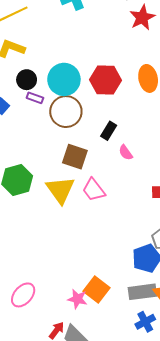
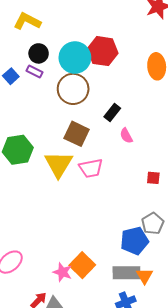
red hexagon: (106, 80) -> (103, 51), moved
purple rectangle: (35, 98) -> (34, 71), moved
pink trapezoid: (94, 190) -> (91, 168), turned -70

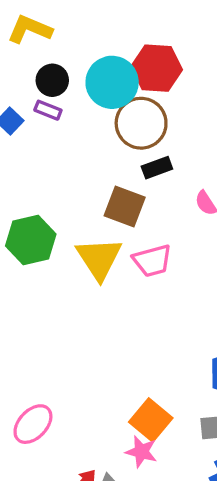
brown circle: (73, 89) -> (141, 123), moved
black rectangle: (112, 113) -> (157, 168), moved, turned 36
pink star: (63, 272) -> (141, 452), moved

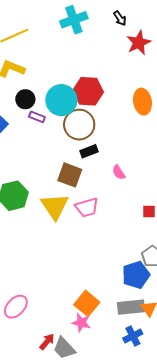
purple rectangle: (48, 110) -> (37, 117), moved

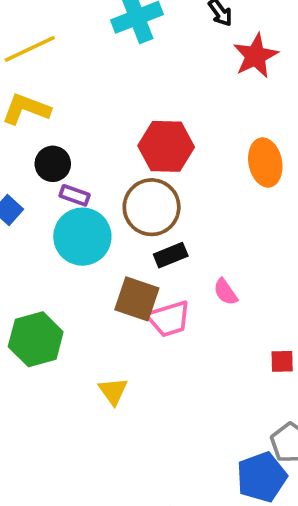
cyan circle: (61, 100) -> (82, 237), moved
yellow triangle: (55, 206) -> (113, 391), moved, size x0.6
pink trapezoid: (87, 207) -> (169, 319), moved

